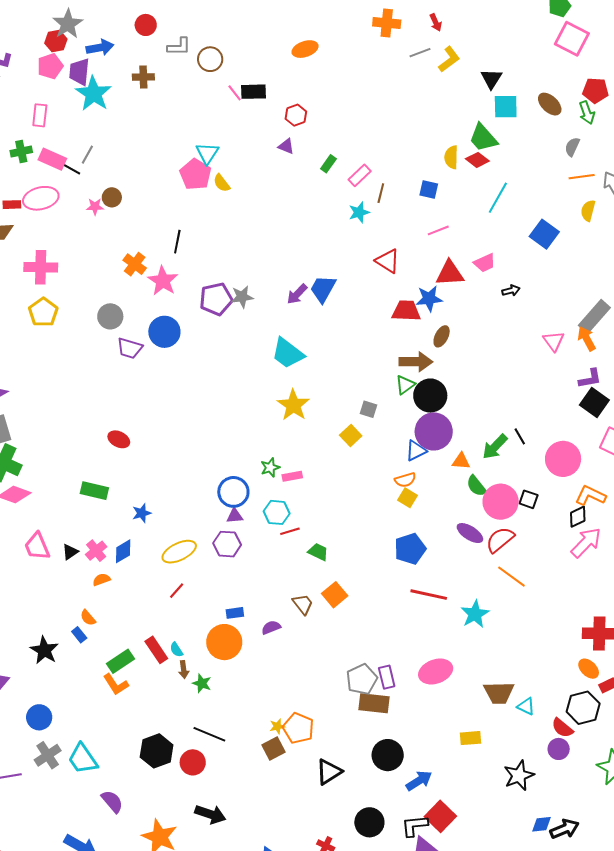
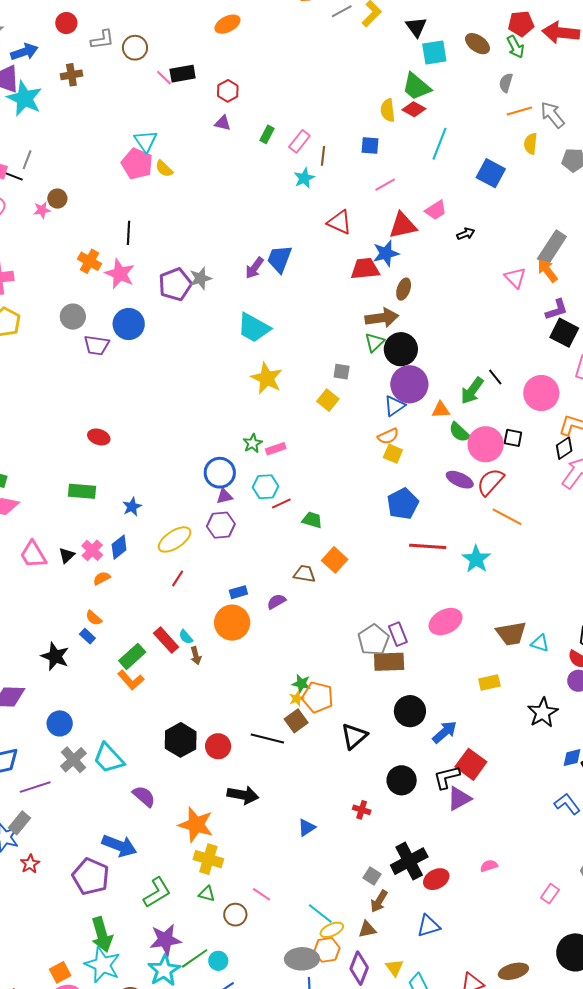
brown trapezoid: (303, 604) -> (304, 574), turned -35
green star: (202, 683) -> (301, 684), moved
black line: (209, 734) -> (267, 739), moved

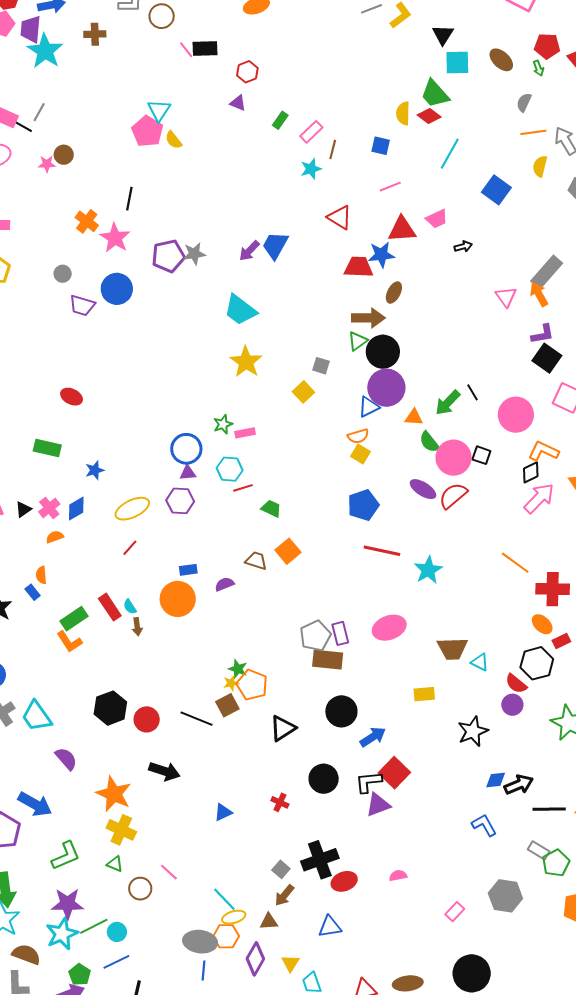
green arrow: (515, 47) -> (538, 68), size x0.7
gray circle: (73, 317) -> (63, 274), size x0.7
orange line: (507, 517) -> (515, 563), moved
orange semicircle: (94, 618) -> (41, 575), turned 36

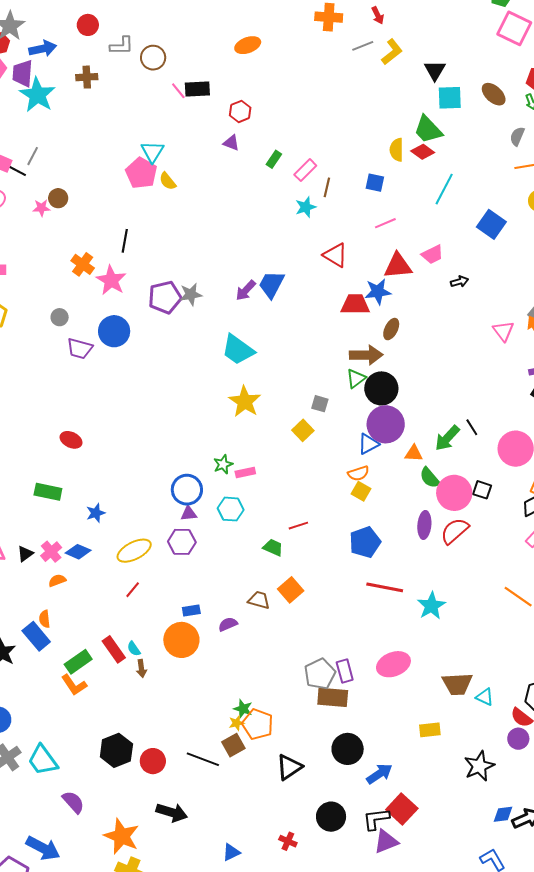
red line: (243, 488) -> (298, 526), moved
purple ellipse: (423, 489) -> (424, 525), turned 64
blue diamond: (76, 509) -> (78, 552), turned 55
blue rectangle: (33, 592) -> (36, 636), size x1.8

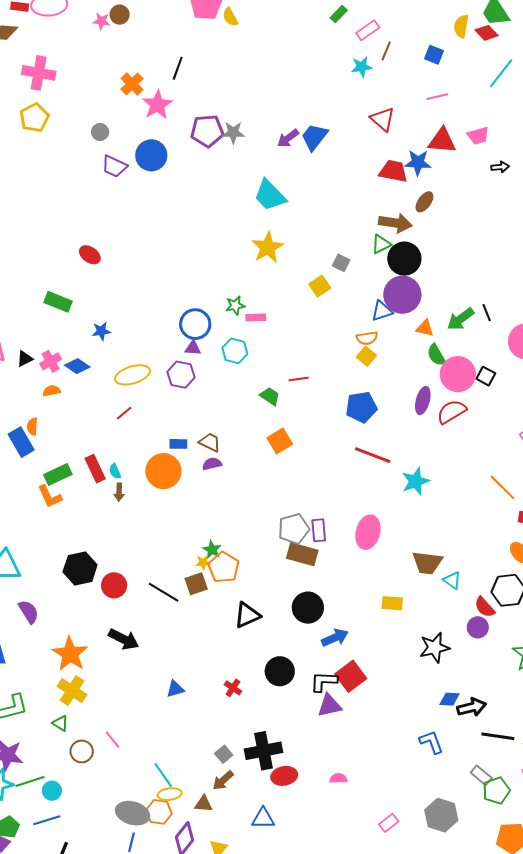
brown trapezoid: (259, 600) -> (210, 442), moved
pink ellipse: (393, 664) -> (368, 532), turned -64

